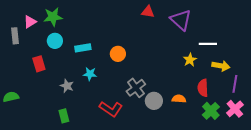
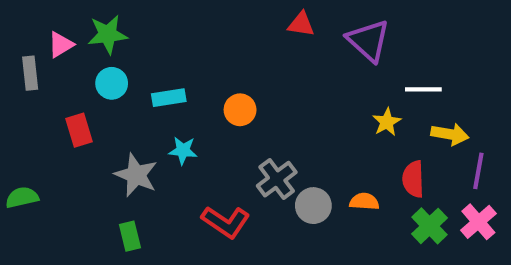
gray star: (67, 86) -> (136, 175), size x1.5

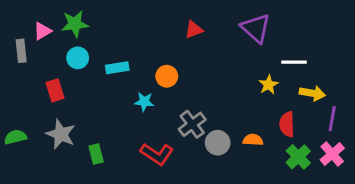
red triangle: (301, 24) -> (194, 30), moved, turned -30
cyan star: (183, 151) -> (144, 102), moved
gray star: (136, 175) -> (61, 134), moved
green rectangle: (130, 236) -> (96, 154), moved

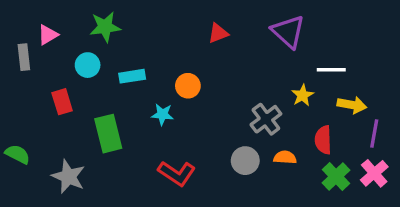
green star: (75, 24) -> (105, 27), moved
gray cross: (192, 124) -> (266, 119), moved
gray star: (61, 134) -> (68, 177), moved
green semicircle: (15, 137) -> (18, 154), turned 40
green rectangle: (96, 154) -> (108, 134), moved, size x1.6

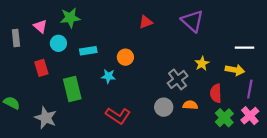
pink triangle: (48, 35) -> (40, 26), moved, turned -48
white line: (331, 70) -> (245, 48), moved

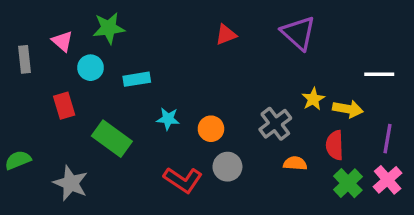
orange circle: (125, 57) -> (211, 129), moved
yellow arrow: (235, 70) -> (348, 109), moved
green rectangle: (72, 89) -> (112, 139), turned -40
green semicircle: (12, 103) -> (18, 160), turned -49
gray circle: (164, 107) -> (227, 167), moved

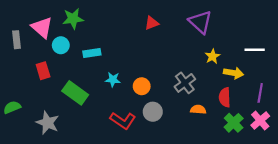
pink triangle: (62, 41) -> (42, 28), size x1.5
yellow star: (313, 99) -> (213, 56), moved

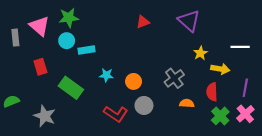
cyan circle: (61, 45) -> (67, 41), moved

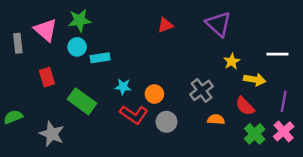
red semicircle: (212, 92) -> (245, 106), turned -42
red L-shape: (116, 114) -> (134, 115), moved

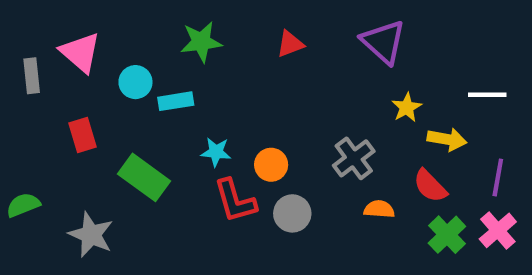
green star: (80, 20) -> (201, 42), moved
red L-shape: (134, 115) -> (235, 201), turned 40

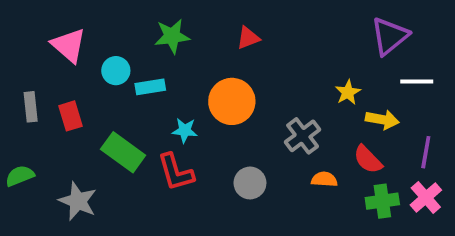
purple triangle: (383, 42) -> (390, 36), moved, turned 39
gray rectangle: (32, 76) -> (31, 107), moved
orange circle: (271, 165) -> (232, 101), moved, size x1.6
red L-shape: (235, 201) -> (176, 172), moved
green cross: (447, 235) -> (382, 201), turned 36

